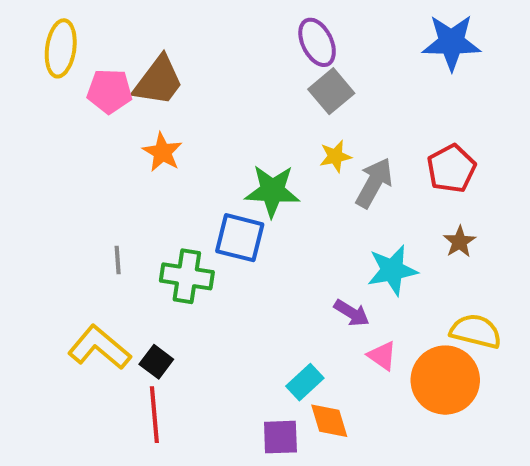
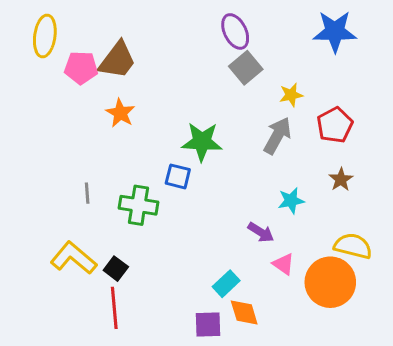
yellow star: (335, 156) -> (291, 95), moved
blue square: (240, 238) -> (178, 176), size x0.7
cyan star: (392, 270) -> (291, 201), size x0.7

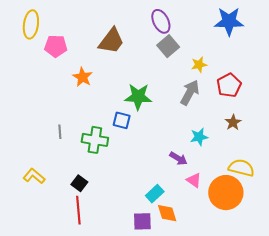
brown trapezoid: (117, 60) -> (111, 41), moved
yellow L-shape: (74, 258) -> (34, 176), moved, size x0.7

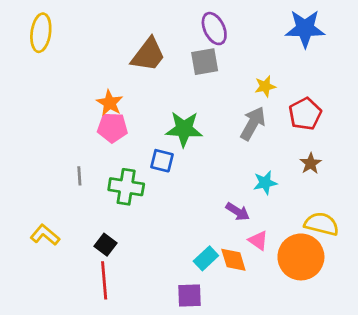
pink pentagon: (56, 46) -> (112, 128), moved
gray square: (168, 46) -> (205, 62), moved, turned 30
orange diamond: (167, 213) -> (233, 260), moved

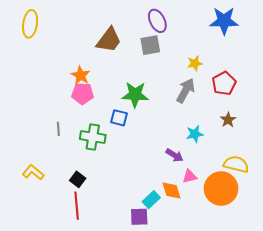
pink triangle: (258, 240) -> (190, 176), turned -49
cyan rectangle: (206, 258) -> (151, 200), moved

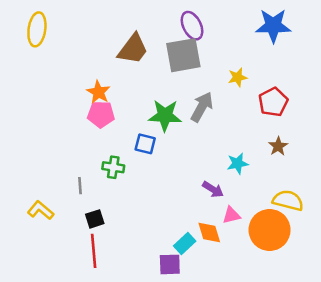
gray square: (150, 45) -> (183, 55), size x1.4
gray arrow: (186, 91) -> (202, 107), moved
gray line: (58, 129) -> (80, 186), moved
green cross: (93, 137) -> (113, 167), size x0.7
black square: (78, 179) -> (95, 219), turned 35

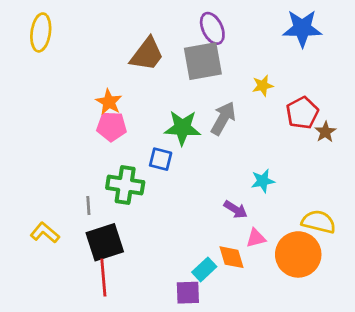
brown star: (278, 146) -> (325, 132), moved
green cross: (113, 167) -> (125, 185), size x1.5
black square: (95, 219) -> (105, 242), size x1.8

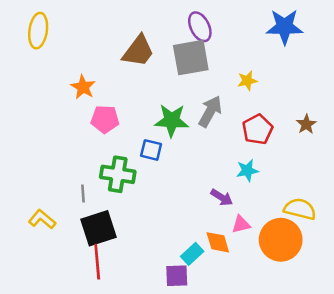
orange star: (109, 102) -> (83, 87), moved
red pentagon: (302, 113) -> (258, 129), moved

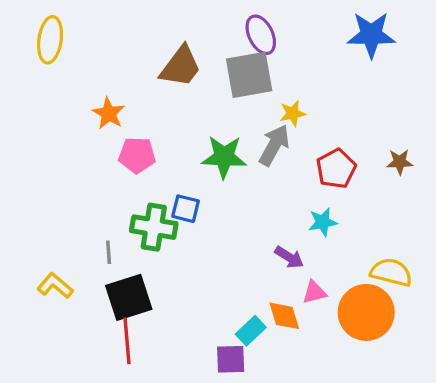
yellow star: (247, 81) -> (293, 113), moved
brown star: (306, 124) -> (400, 162), turned 30
blue square: (151, 150) -> (186, 209), moved

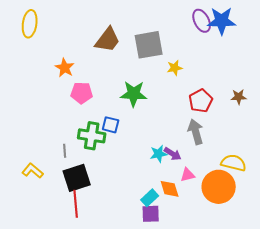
purple ellipse: (261, 35) -> (202, 21), moved
gray arrow: (274, 145) -> (196, 132), moved, turned -45
cyan star: (323, 222) -> (159, 154), moved
purple square: (231, 359) -> (151, 214), moved

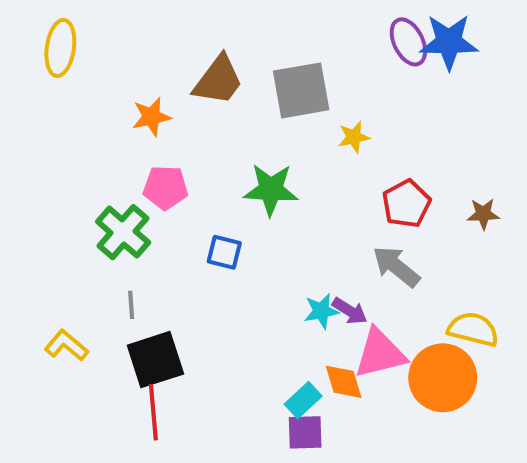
orange star: (65, 68) -> (151, 117), moved, turned 30
brown star: (239, 97) -> (483, 214), moved
gray arrow: (196, 132) -> (396, 266), turned -35
green cross: (92, 136) -> (123, 232), moved, turned 32
pink triangle: (188, 175) -> (380, 354), size x1.8

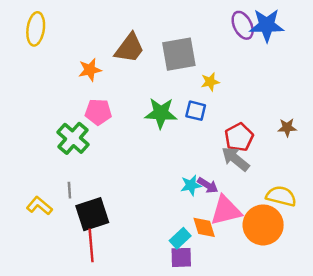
red pentagon: (406, 204) -> (239, 137), moved
blue square: (224, 252) -> (196, 111), moved
gray line: (131, 305) -> (69, 190), moved

